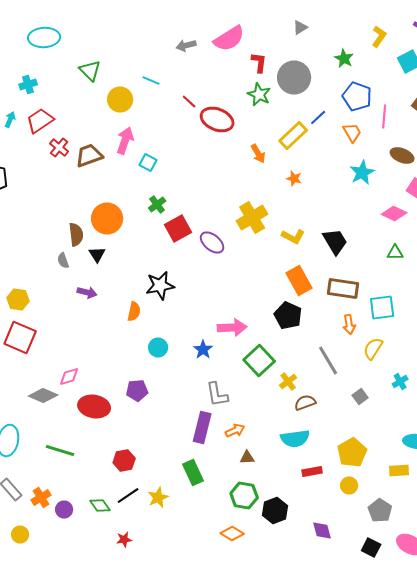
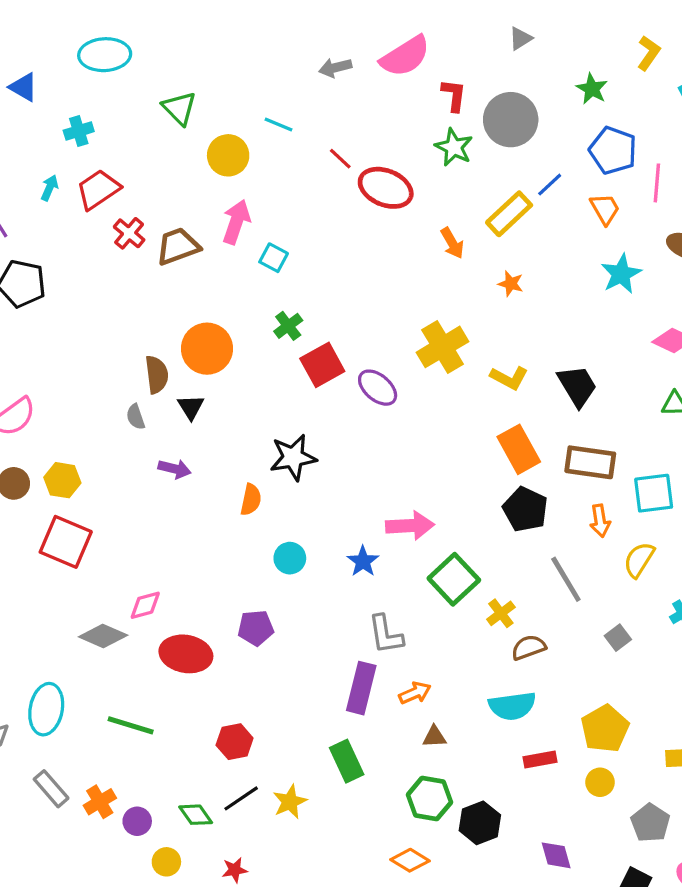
black pentagon: (288, 316) -> (525, 509), moved
yellow circle: (20, 534) -> (166, 862), moved

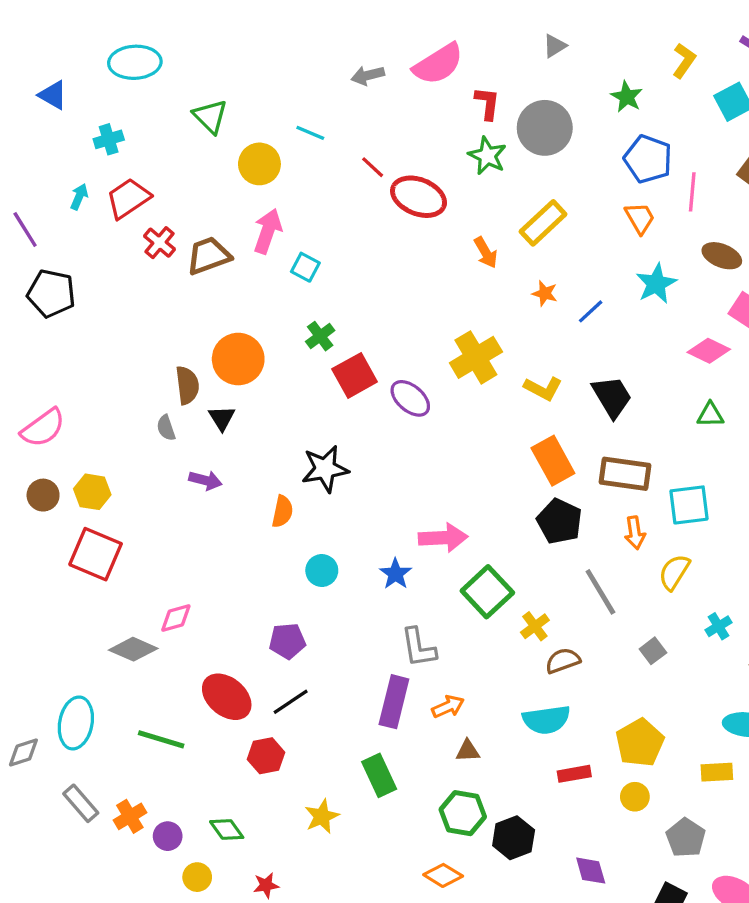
blue line: (550, 185) -> (591, 311), moved
red ellipse: (186, 654) -> (227, 697), moved, turned 30
black line: (241, 798) -> (291, 702), moved

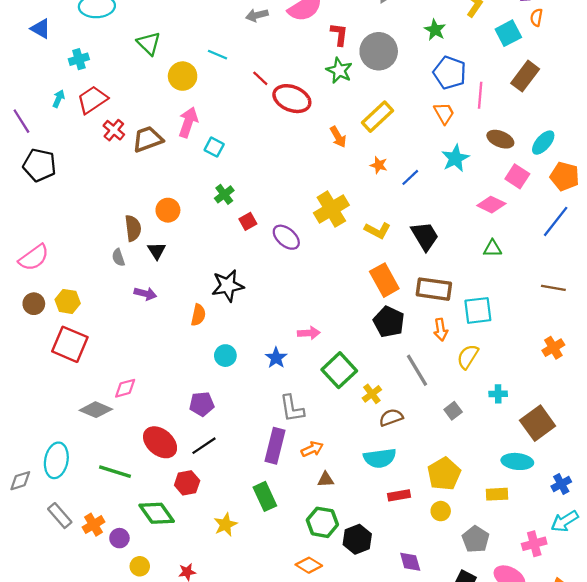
orange circle: (238, 359) -> (168, 210), size x0.7
red square: (355, 375) -> (248, 221), size x0.6
pink arrow: (443, 538) -> (309, 333), size x0.7
cyan cross: (719, 626) -> (498, 394), turned 30
green diamond: (227, 830) -> (157, 513), moved, size x1.5

